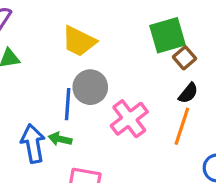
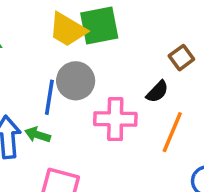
green square: (168, 35) -> (99, 25), moved
black semicircle: (188, 93) -> (157, 92), moved
pink cross: (129, 119) -> (115, 119), turned 33

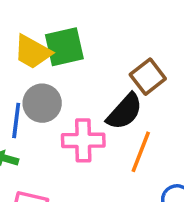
brown square: (181, 58) -> (148, 77), size x1.4
black semicircle: (157, 92) -> (125, 112), size x1.6

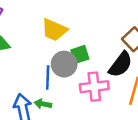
green square: (64, 47) -> (80, 54), moved, size x0.7

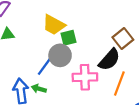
green square: (80, 54) -> (69, 38), moved
blue line: (48, 77) -> (45, 66), turned 30

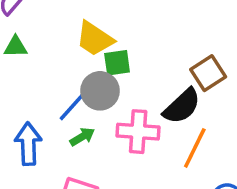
green arrow: (39, 89) -> (82, 137), moved, turned 128

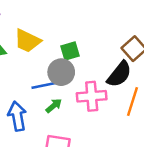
yellow trapezoid: (95, 39) -> (27, 41), moved
blue line: (73, 106) -> (44, 85), turned 45

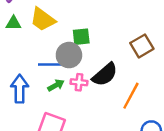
black semicircle: (119, 74) -> (105, 75), moved
pink cross: (92, 96) -> (79, 82), moved, size x0.6

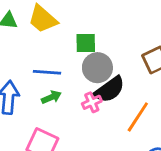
gray circle: (69, 55) -> (97, 68), moved
pink cross: (79, 82) -> (92, 102), moved, turned -35

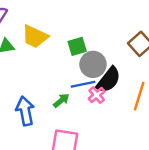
blue line: (47, 72) -> (83, 84), moved

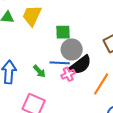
yellow trapezoid: (35, 37) -> (32, 16), turned 75
green arrow: (61, 101) -> (39, 71), turned 72

